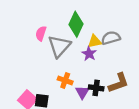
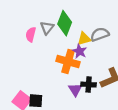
gray triangle: (59, 46) -> (47, 28), moved, size x0.6
orange cross: (65, 80) -> (68, 62), moved, size x1.5

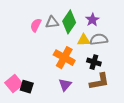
gray triangle: (47, 28) -> (52, 22), turned 32
purple star: (79, 51) -> (92, 20), moved
black cross: (89, 85) -> (94, 62), moved

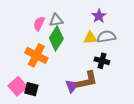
green diamond: (69, 22) -> (56, 38), moved
orange cross: (64, 58) -> (36, 55), moved
brown L-shape: (99, 82) -> (87, 80), moved

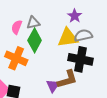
yellow triangle: (90, 38) -> (68, 38), size x1.5
black cross: (102, 61) -> (81, 59), size x1.6

